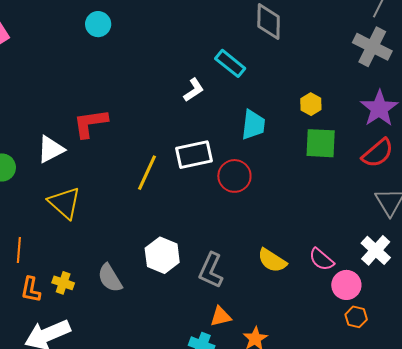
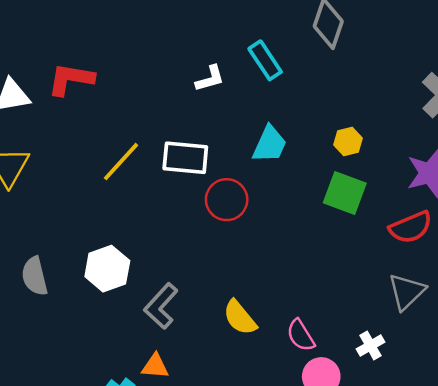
white cross: (376, 250) -> (371, 346), size x0.7

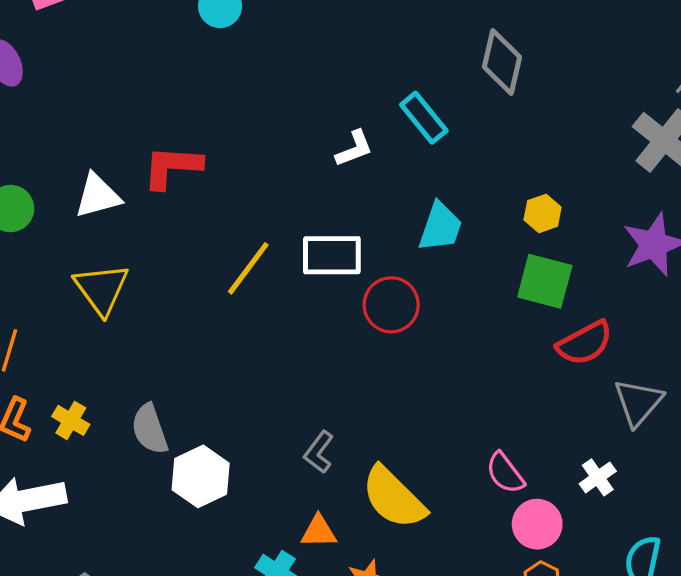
red semicircle: (411, 227) -> (585, 343), moved
white hexagon: (107, 269) -> (201, 476), moved
gray L-shape: (161, 306) -> (319, 452), size x0.7
yellow semicircle: (240, 318) -> (394, 498), moved, size x1.4

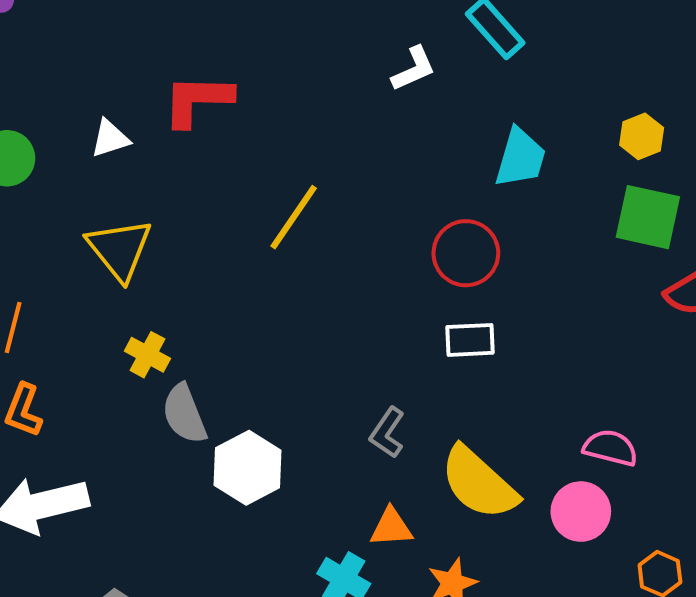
white triangle: (98, 196) -> (110, 138), size x0.7
white rectangle: (332, 255) -> (470, 340), moved, size x0.7
yellow cross: (71, 420) -> (147, 355), moved
pink semicircle: (505, 473) -> (610, 448), turned 144
pink circle: (537, 524) -> (581, 512), moved

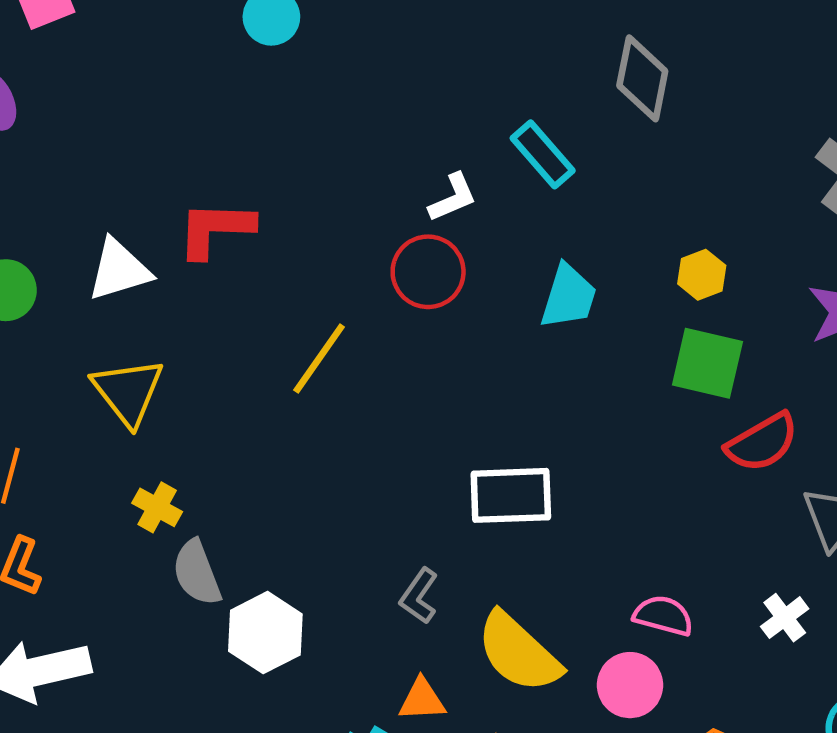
white triangle: (110, 138) -> (119, 270), size x1.5
red circle: (466, 253) -> (428, 272), moved
white rectangle: (470, 340) -> (511, 495), size x1.5

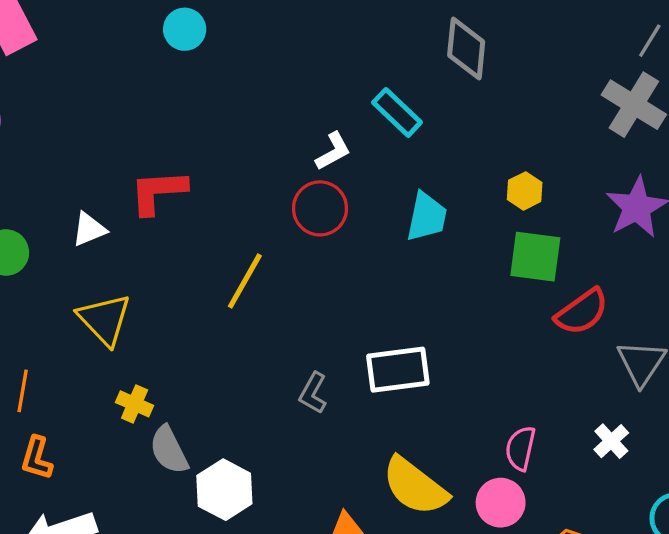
white triangle: (119, 270) -> (89, 229), size x0.7
gray L-shape: (419, 596) -> (313, 393), moved
pink semicircle: (663, 616) -> (520, 448), turned -87

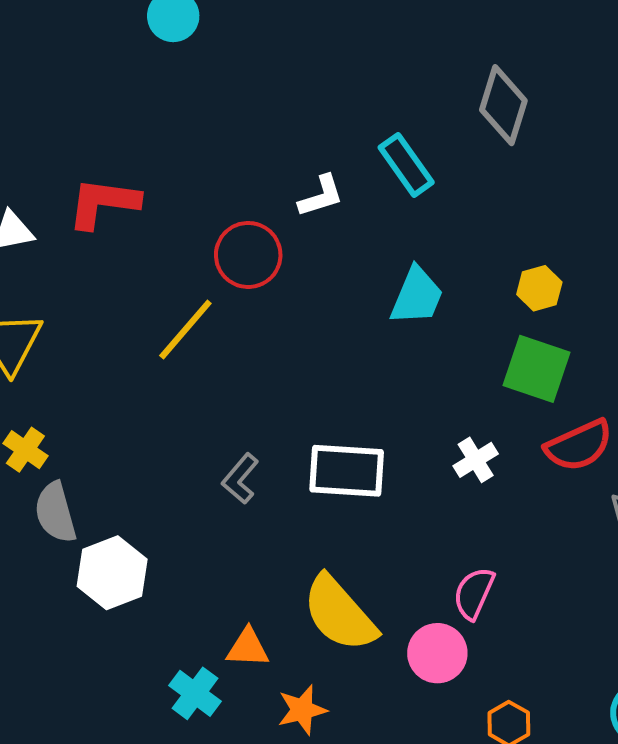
red circle: (320, 208) -> (248, 255), moved
white cross: (611, 441) -> (476, 460), moved

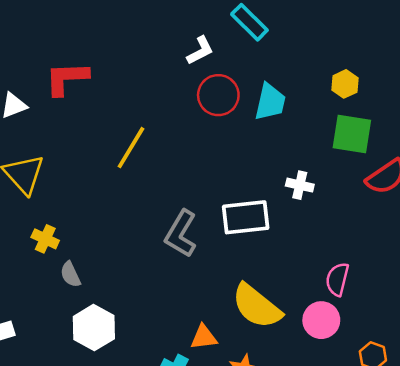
red circle: (248, 255) -> (218, 95), moved
white cross: (476, 460) -> (300, 185), moved, turned -36
gray L-shape: (240, 479) -> (181, 234), size x1.5
gray semicircle: (55, 512) -> (70, 274), size x0.7
white hexagon: (112, 573) -> (94, 328), moved

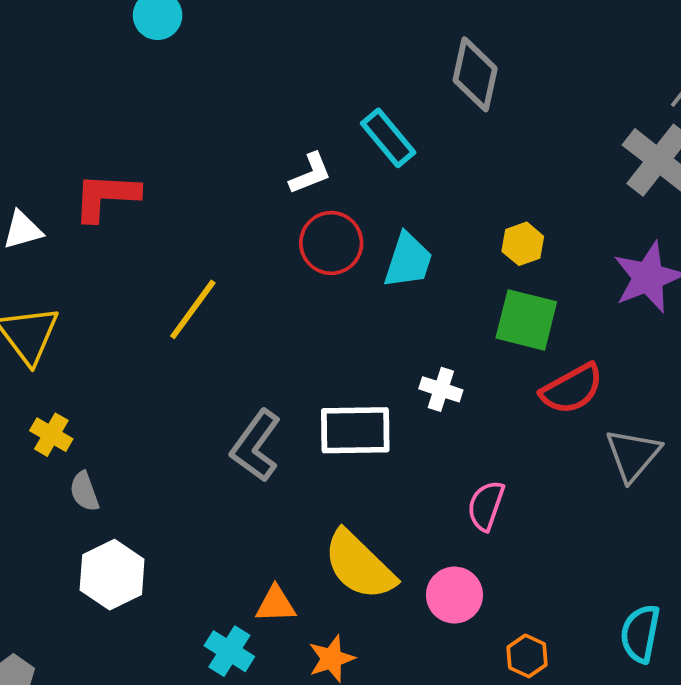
pink semicircle: (337, 279) -> (486, 506), moved

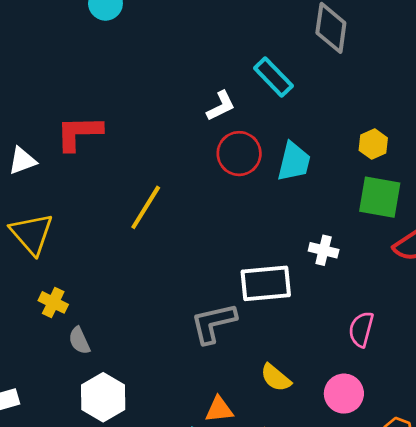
gray L-shape: (256, 446) -> (213, 323), moved, turned 45
yellow semicircle: (359, 565) -> (276, 378), size x0.6

